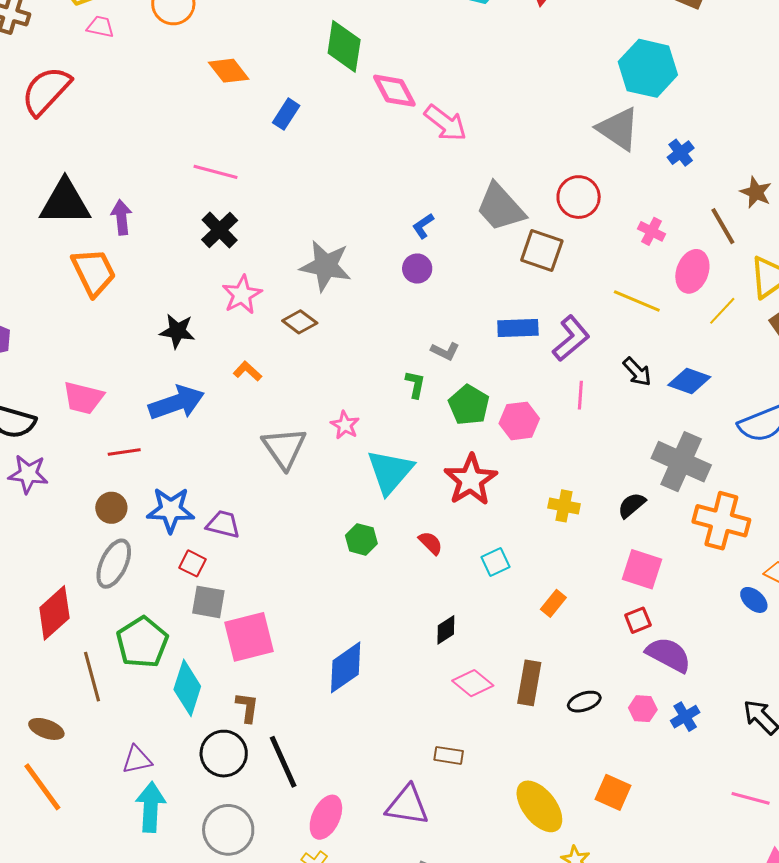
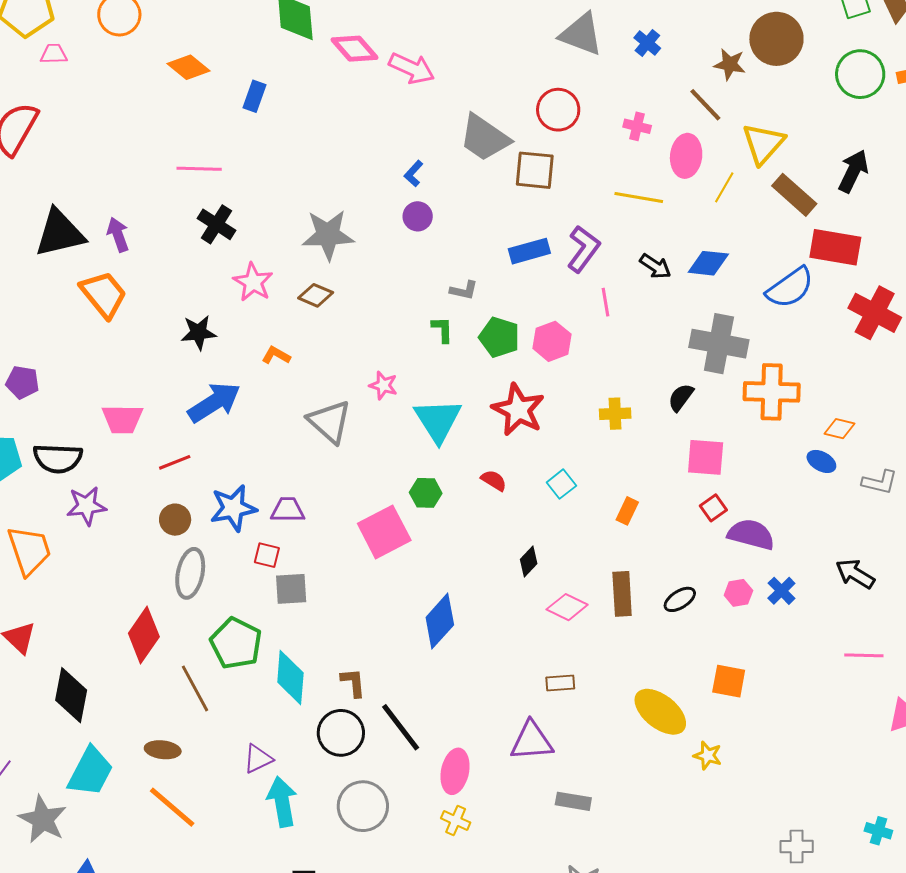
pink square: (249, 637) -> (384, 532), moved

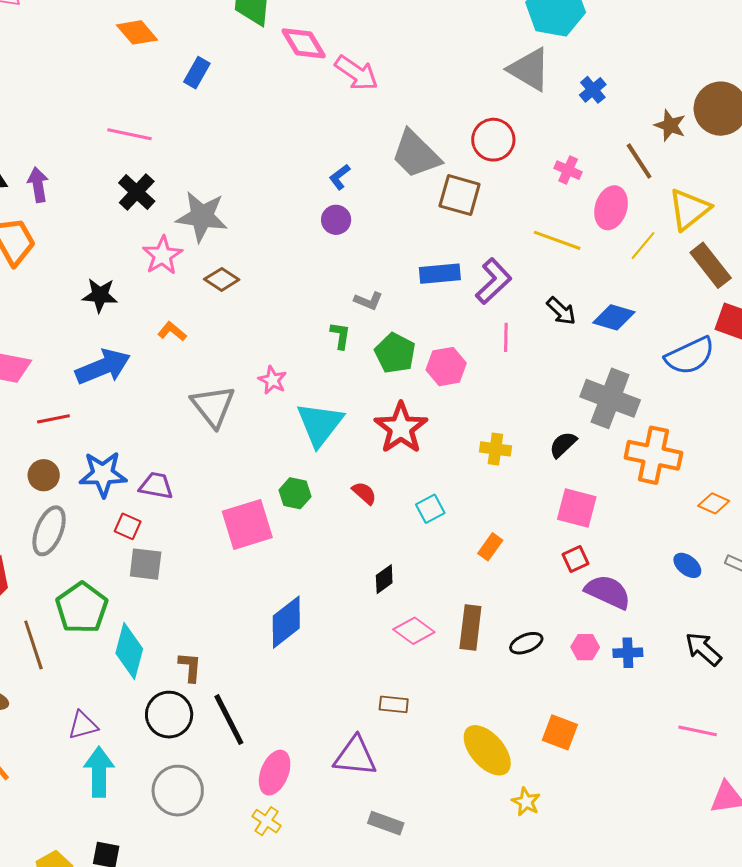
gray star: (328, 235) -> (202, 217), moved
blue ellipse: (821, 461) -> (687, 565), moved
blue cross: (781, 591) -> (628, 653), turned 32

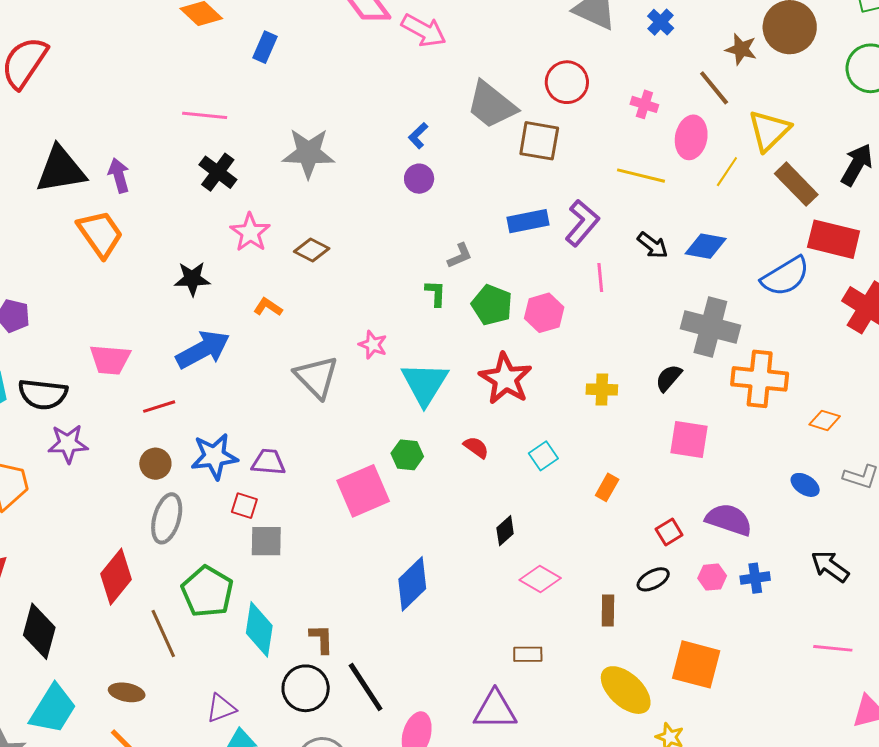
gray star: (202, 217) -> (308, 153), moved
gray L-shape: (368, 301) -> (460, 256), turned -40
red square: (576, 559) -> (669, 532), moved
brown rectangle: (470, 627) -> (608, 610), moved, size x0.7
orange square: (560, 732) -> (696, 664), size x1.4

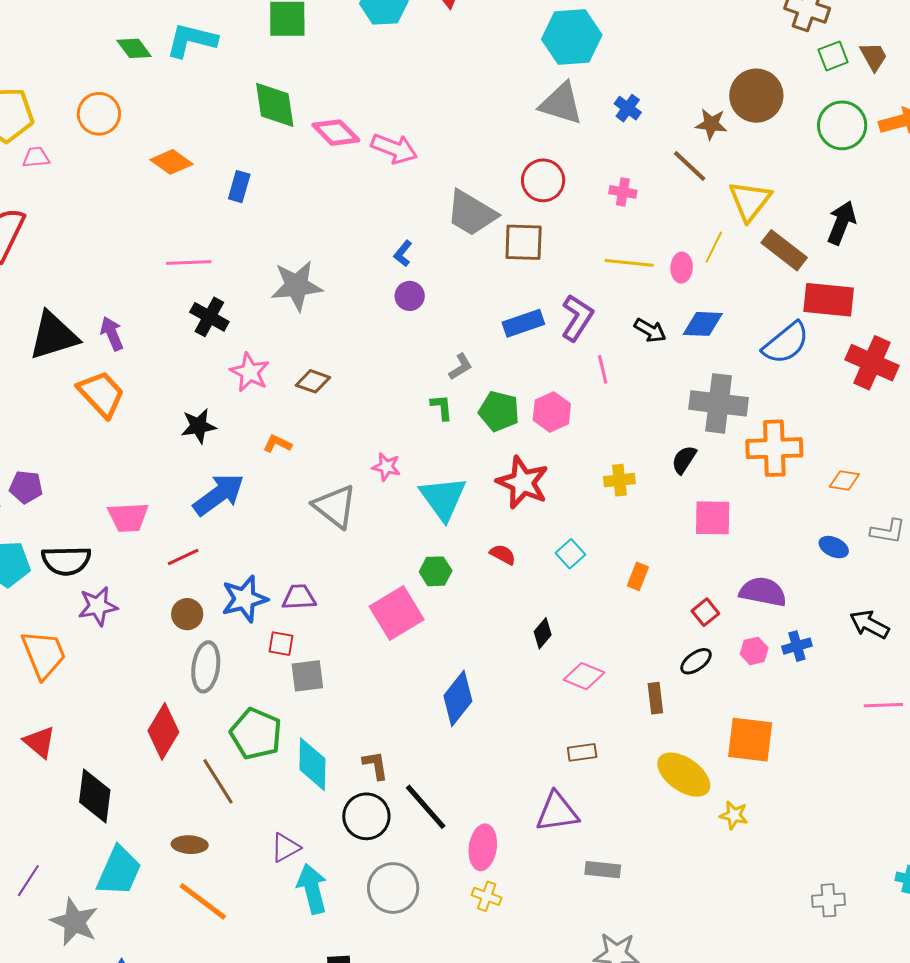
pink ellipse: (691, 137) -> (682, 268), moved, size x0.7

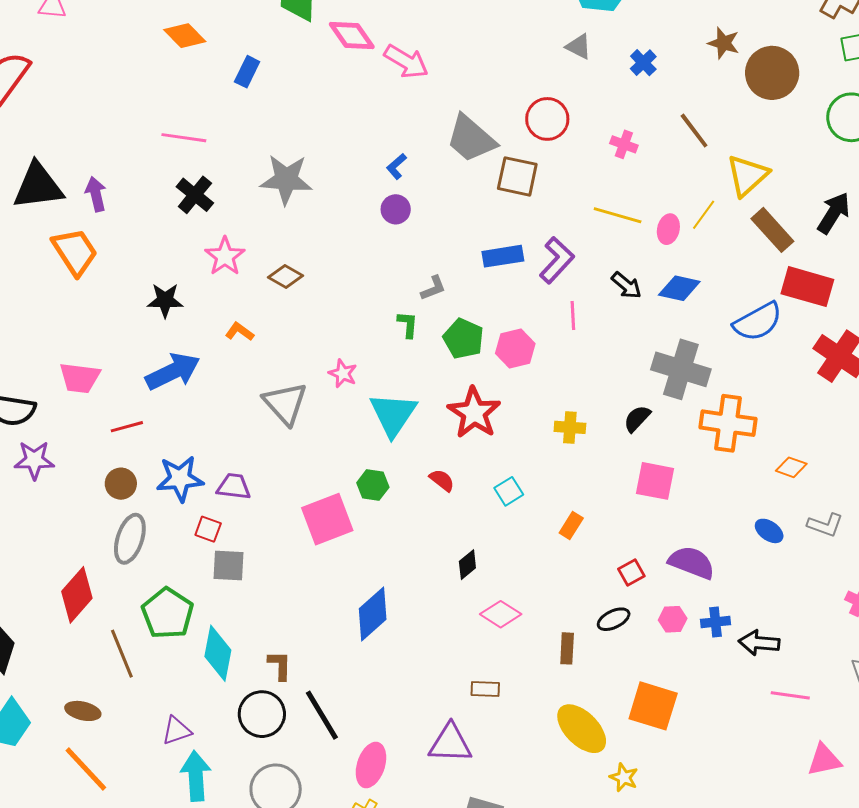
gray triangle: (561, 104) -> (579, 47), size x0.6
brown star: (711, 124) -> (724, 43), moved
black arrow: (869, 624) -> (759, 643), moved, turned -33

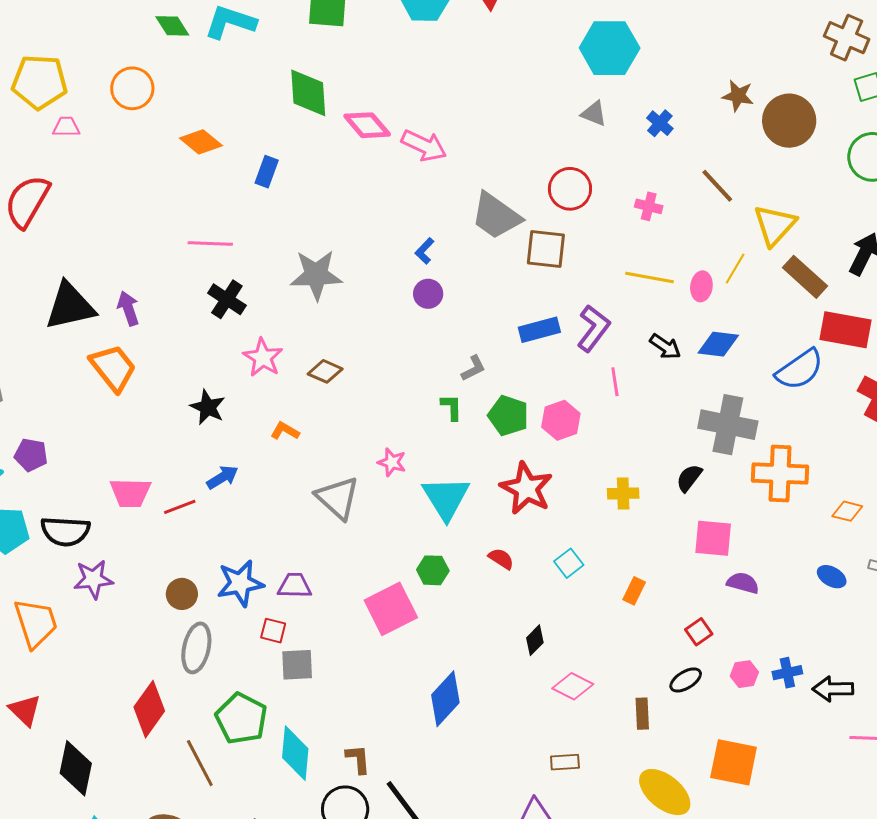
black star: (165, 300) -> (208, 407), turned 30
blue arrow: (173, 371) -> (222, 477), size x0.6
red line: (127, 427) -> (180, 507), moved
purple semicircle: (692, 563) -> (743, 583), moved, size x0.7

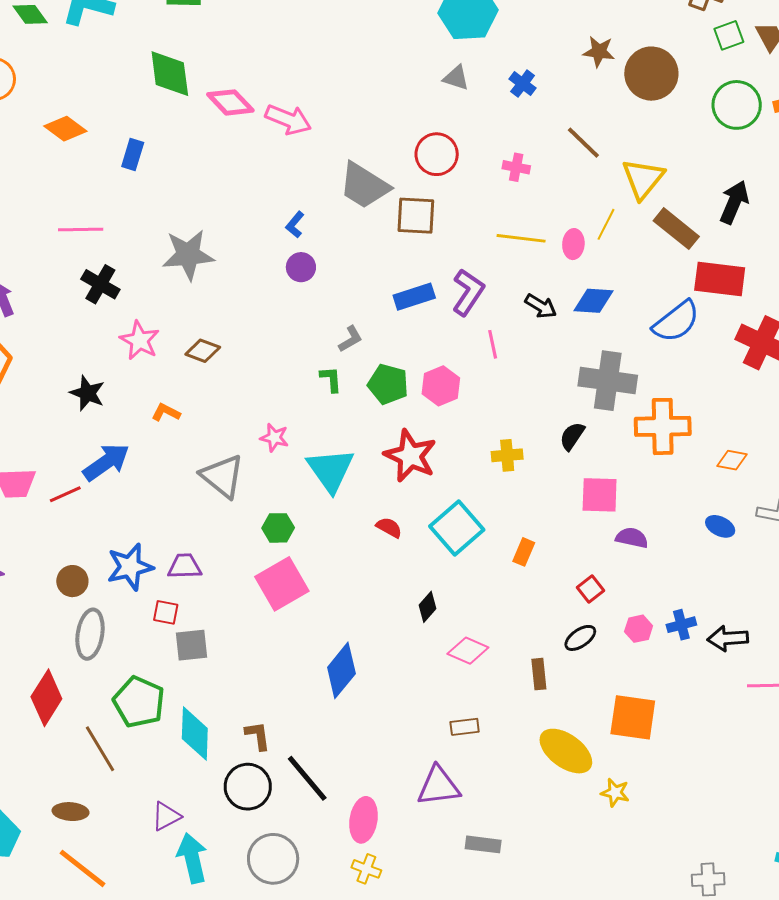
blue arrow: (222, 477) -> (106, 462), size x1.5
cyan square: (569, 563) -> (457, 528), size x1.8
green hexagon: (433, 570) -> (278, 528), moved

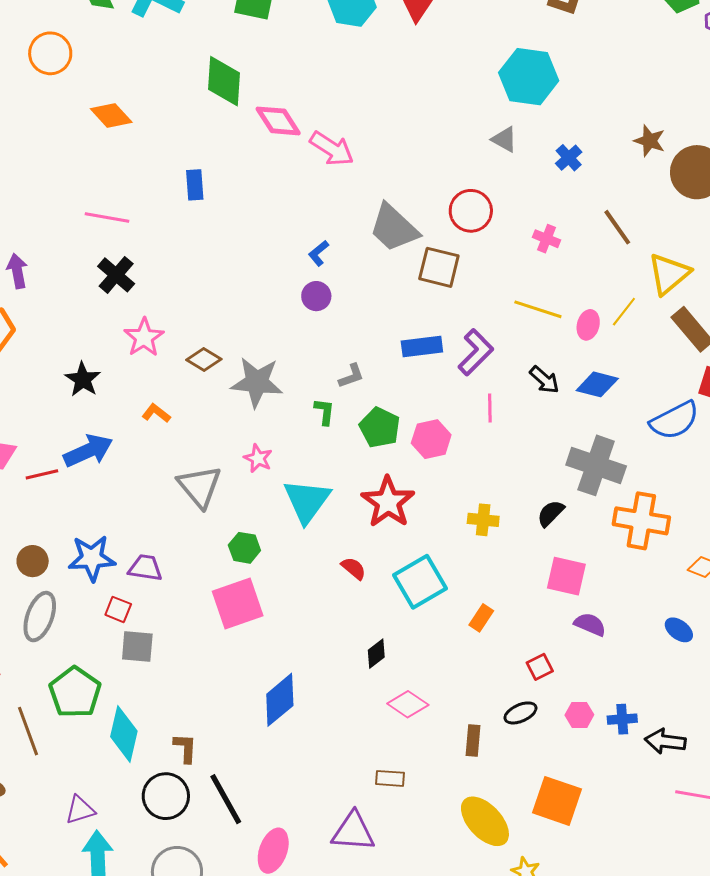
blue rectangle: (133, 155) -> (195, 185), moved, turned -32
gray star: (188, 255) -> (257, 382), moved

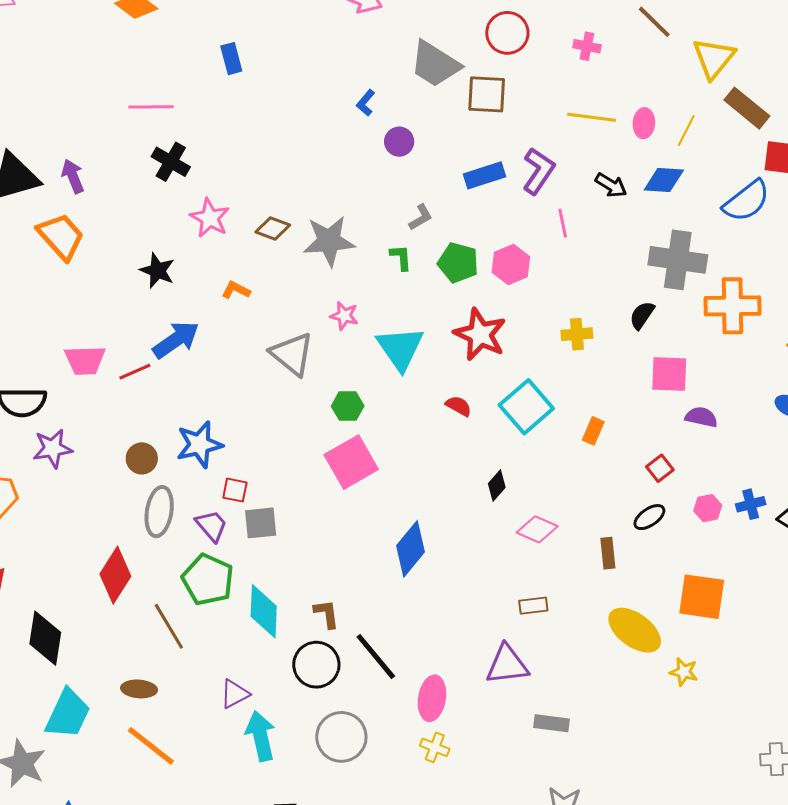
purple circle: (316, 296) -> (399, 142), moved
yellow line: (624, 312) -> (686, 131), moved
purple trapezoid: (145, 568) -> (212, 526), moved, turned 51

